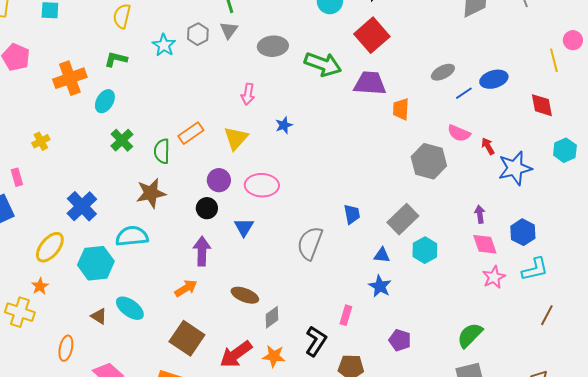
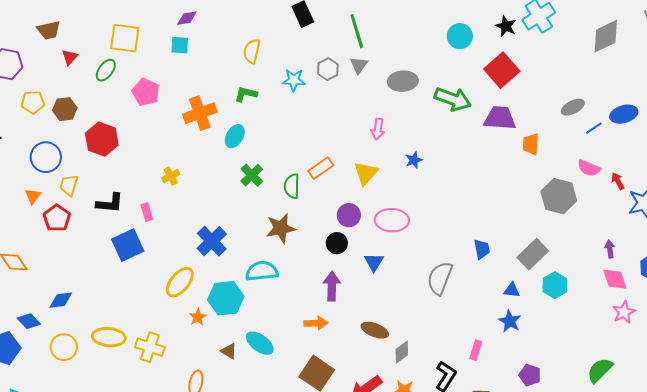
cyan star: (164, 45) -> (294, 80), turned -30
orange star: (40, 286) -> (198, 317), moved
orange arrow: (186, 288) -> (316, 323), turned 30

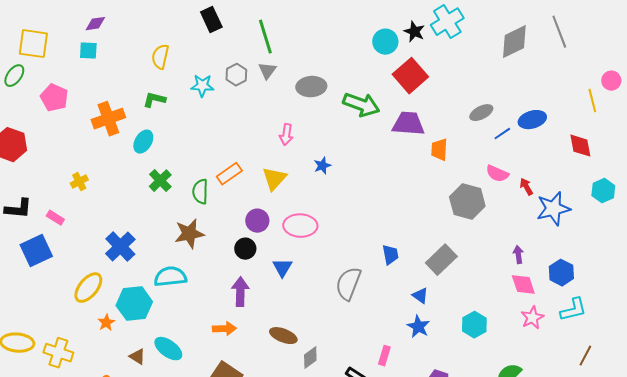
cyan circle: (460, 36) -> (385, 42), moved
pink rectangle: (147, 212) -> (55, 218), turned -42
cyan hexagon: (555, 285) -> (474, 325), moved
blue triangle: (512, 290) -> (420, 296), turned 30

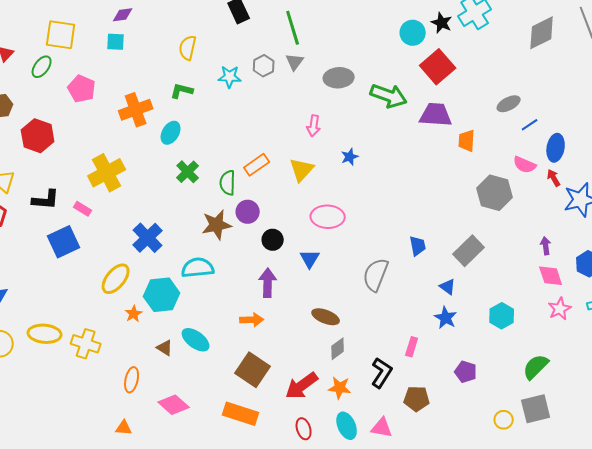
blue ellipse: (532, 120) -> (556, 148), moved, turned -64
yellow cross: (79, 182) -> (107, 173), size x2.0
purple circle: (257, 221) -> (248, 212), moved
brown ellipse: (283, 336) -> (326, 317), moved

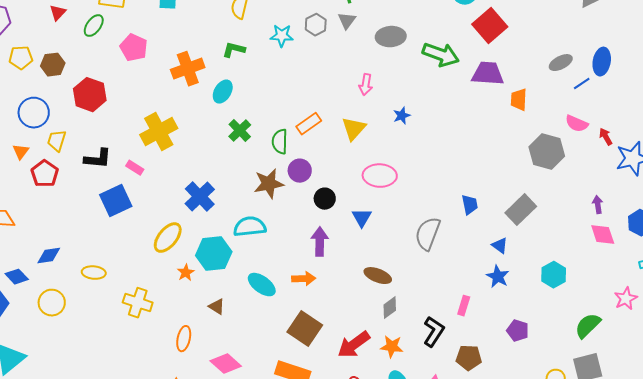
blue ellipse: (556, 148) -> (602, 62), moved
pink star: (560, 309) -> (626, 299), moved
yellow ellipse: (45, 334) -> (94, 273), moved, size x0.7
cyan ellipse: (196, 340) -> (262, 285), moved

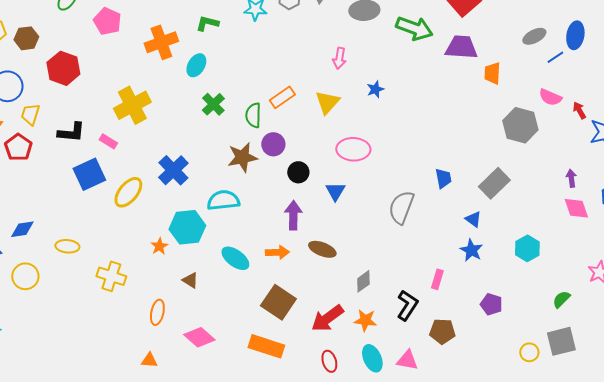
yellow ellipse: (168, 238) -> (128, 192), moved
brown ellipse: (378, 276) -> (322, 249), moved
green semicircle: (588, 326) -> (561, 299), size x0.7

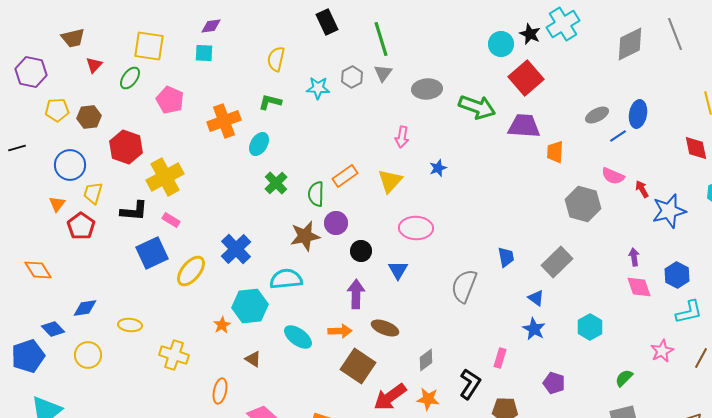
yellow cross: (132, 105) -> (165, 177), moved
brown square: (278, 302) -> (358, 366), moved

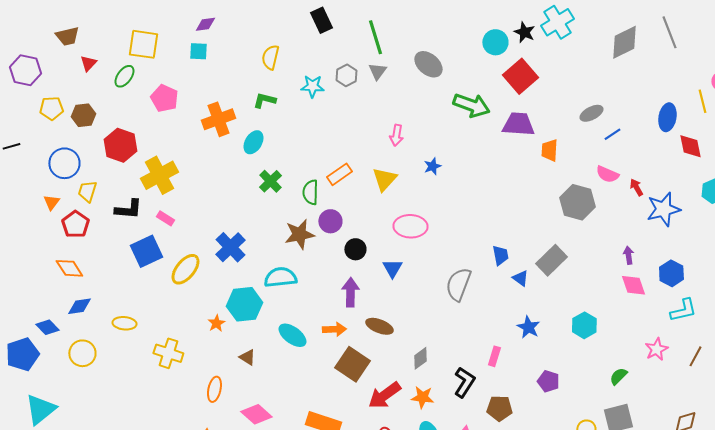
gray ellipse: (427, 89) -> (428, 64), moved, turned 44
blue ellipse: (638, 114) -> (667, 117), moved
orange diamond: (38, 270) -> (69, 268), moved
blue triangle: (536, 298) -> (520, 278), moved

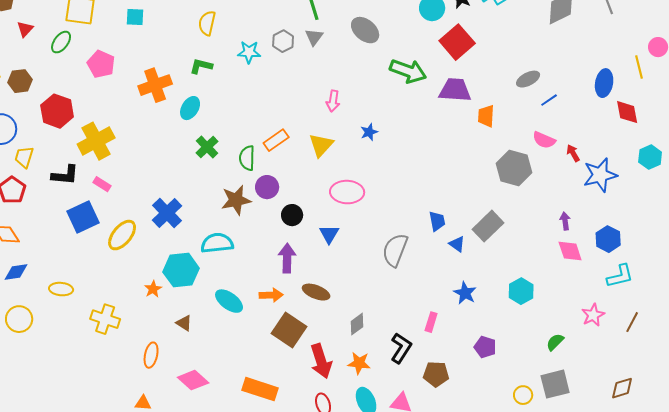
red arrow: (384, 395) -> (321, 361), turned -72

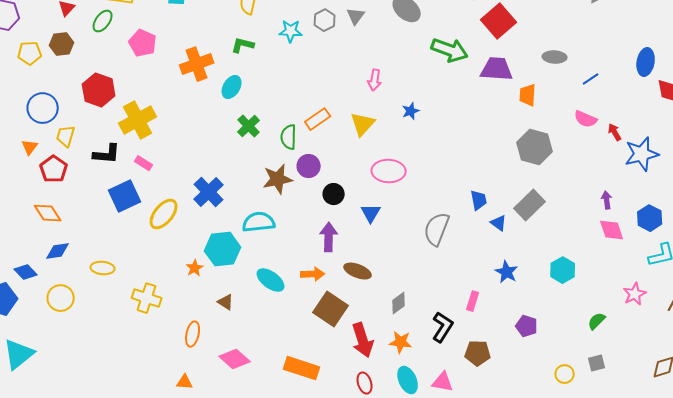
gray ellipse: (528, 79) -> (555, 57), moved, turned 30
brown hexagon: (20, 81) -> (62, 44), moved
gray hexagon: (514, 168) -> (535, 147), moved
gray square: (555, 384) -> (597, 363), size x0.6

